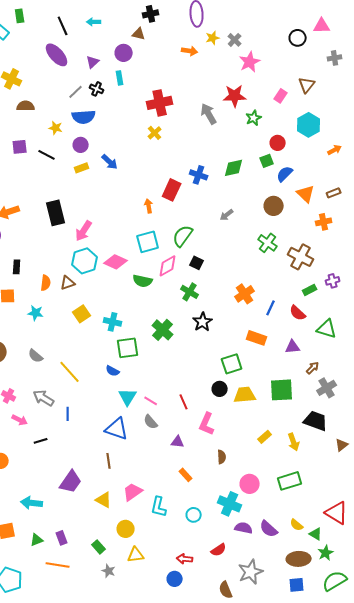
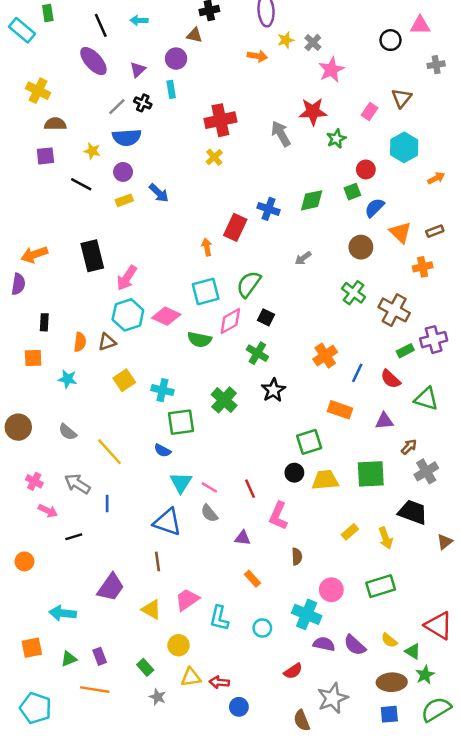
purple square: (20, 147) -> (45, 156), moved
purple cross: (333, 281) -> (434, 340), size x1.5
red arrow: (185, 559) -> (219, 682), moved

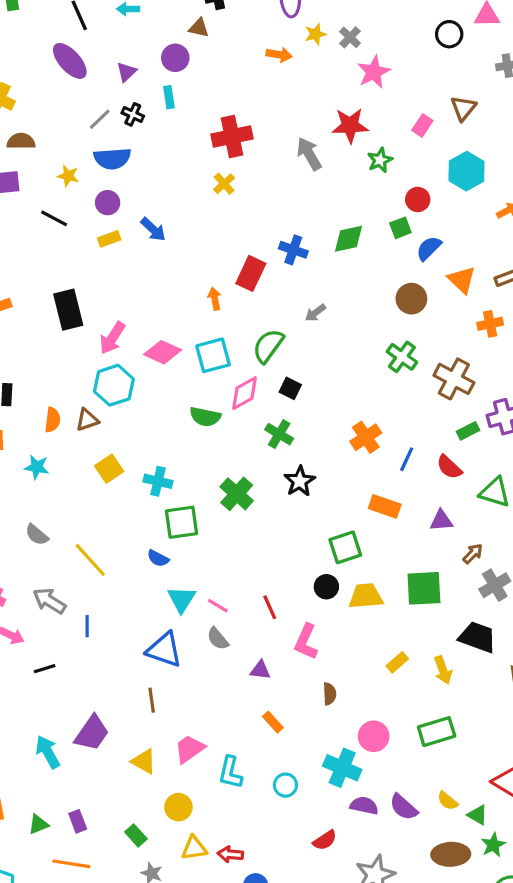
gray arrow: (303, 258) -> (315, 313), moved
pink diamond: (166, 316) -> (163, 352), moved
cyan arrow: (63, 613) -> (48, 752), moved, turned 55

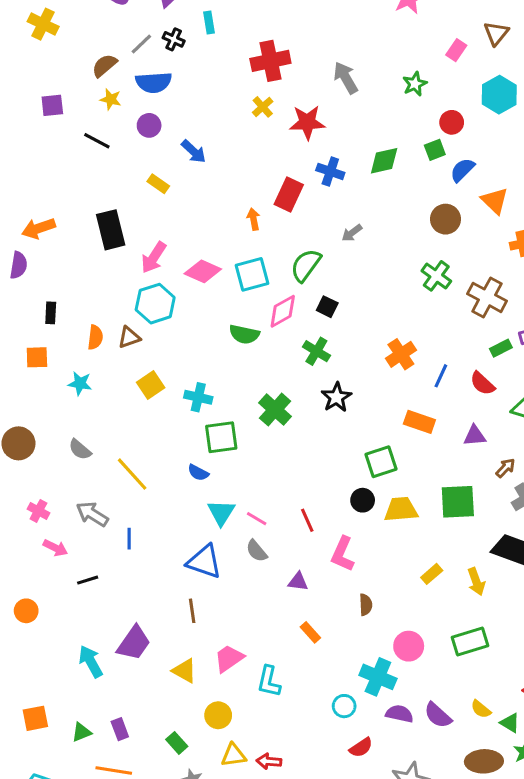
red star: (350, 125) -> (307, 122), moved
brown semicircle: (21, 141) -> (105, 65), moved, turned -40
yellow rectangle: (109, 239) -> (158, 184), moved, turned 55
cyan circle: (285, 785) -> (344, 706), moved

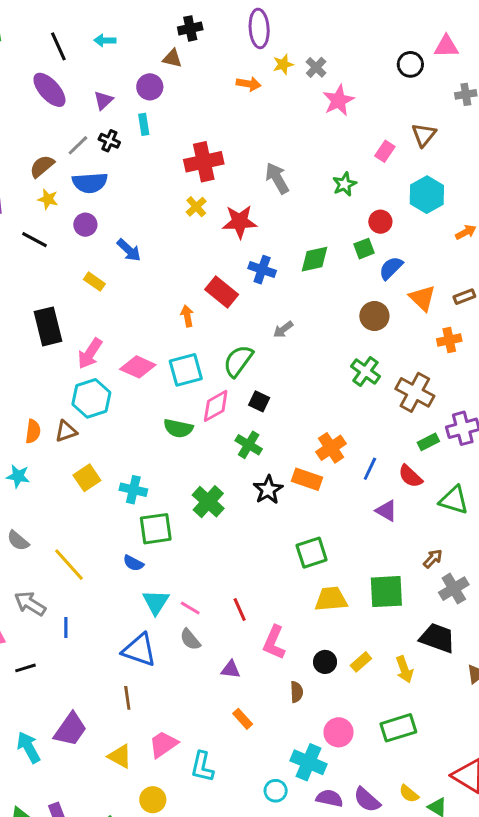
red rectangle: (289, 195) -> (222, 292), turned -76
orange rectangle: (419, 422) -> (307, 479), moved
purple triangle: (475, 436) -> (386, 511), moved, turned 35
black circle: (363, 500) -> (325, 662), moved

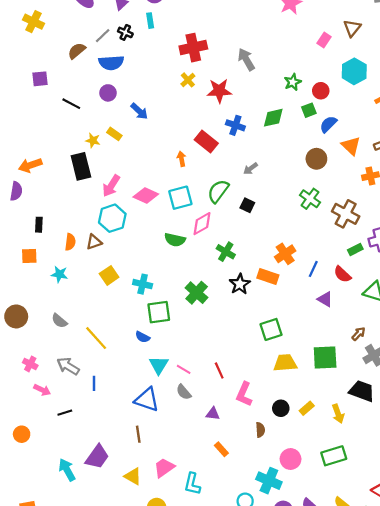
green star: (344, 184) -> (293, 82), moved
yellow star: (48, 199) -> (93, 140), moved
black square: (259, 401) -> (247, 205), moved

